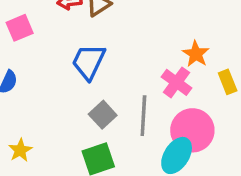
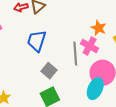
gray line: (143, 116) -> (75, 54), moved

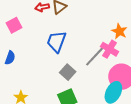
gray line: (75, 54) -> (95, 56), turned 45

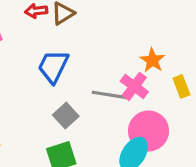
gray line: (95, 56) -> (110, 95), turned 50

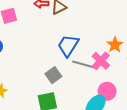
blue trapezoid: (53, 66) -> (68, 45), moved
pink circle: (149, 131) -> (107, 91), size x0.7

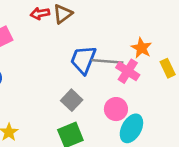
gray line: (84, 65) -> (107, 61), moved
pink circle: (107, 91) -> (116, 109), moved

